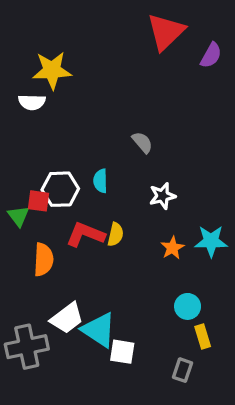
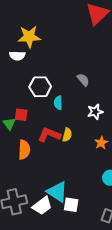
white hexagon: (60, 189) -> (40, 87), moved
white trapezoid: (67, 318) -> (42, 206), moved

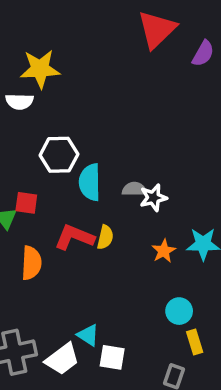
gray semicircle: (83, 80) -> (134, 189), moved, turned -48
cyan semicircle: (58, 103) -> (90, 182), size x1.5
cyan triangle: (57, 192) -> (88, 335), size x0.6

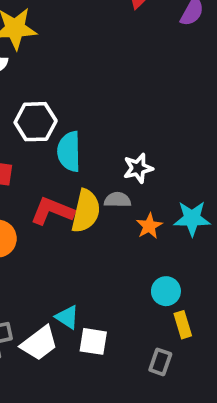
gray semicircle: (134, 189) -> (118, 200), moved
yellow semicircle: (105, 237) -> (86, 211), size x1.6

